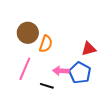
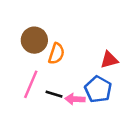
pink arrow: (61, 71) -> (75, 99), moved
black line: (47, 86) -> (54, 94), moved

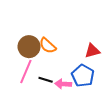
brown circle: (34, 40) -> (29, 47), moved
orange semicircle: (56, 54) -> (48, 46), turned 114

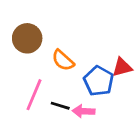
brown circle: (29, 47) -> (27, 38), moved
blue pentagon: (83, 76) -> (99, 81), moved

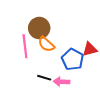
brown circle: (27, 38) -> (39, 28), moved
pink line: (34, 95) -> (25, 46), moved, turned -30

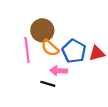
blue pentagon: (73, 59) -> (74, 51), moved
pink arrow: (61, 82) -> (59, 71), moved

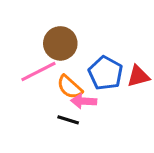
orange semicircle: (50, 48) -> (70, 87), moved
pink line: (27, 50) -> (38, 71), turned 70

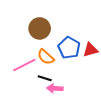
pink line: (38, 71) -> (24, 65), moved
pink arrow: (84, 101) -> (55, 88), moved

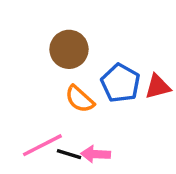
pink line: (24, 65) -> (42, 145), moved
black line: (45, 78) -> (69, 154), moved

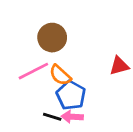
blue pentagon: (120, 83) -> (71, 95), moved
pink line: (42, 145) -> (33, 71), moved

